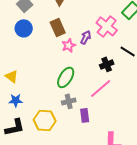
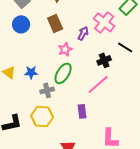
pink star: (69, 45) -> (65, 49), moved
blue star: (16, 100) -> (31, 72), moved
gray cross: (69, 101) -> (47, 90), moved

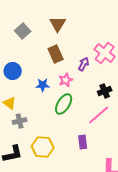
blue circle: (21, 24) -> (13, 71), moved
blue star: (31, 72) -> (43, 85), moved
gray cross: (47, 90) -> (20, 121), moved

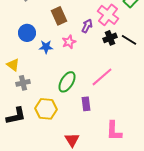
blue circle: (13, 71) -> (27, 33), moved
black cross: (105, 91) -> (110, 38), moved
green ellipse: (64, 104) -> (67, 82), moved

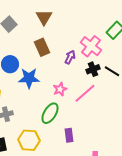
pink star: (69, 42) -> (60, 89), moved
blue star: (46, 47) -> (29, 78), size x1.5
pink line: (102, 77) -> (85, 93), moved

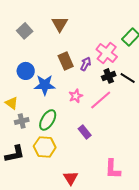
brown rectangle: (42, 47) -> (66, 61), moved
green ellipse: (50, 113) -> (48, 120), moved
purple rectangle: (69, 135) -> (85, 132), moved, turned -32

